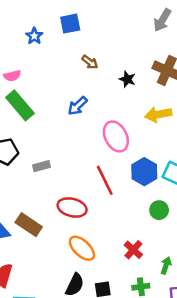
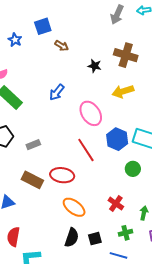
brown arrow: (90, 62) -> (62, 46), moved
brown rectangle: (29, 225) -> (32, 180), moved

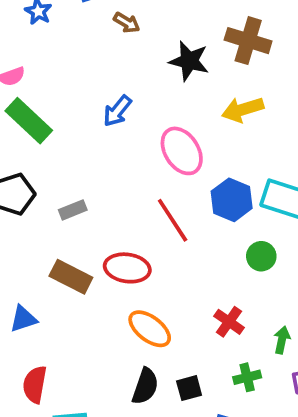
black star: (95, 66) -> (189, 61), size x1.5

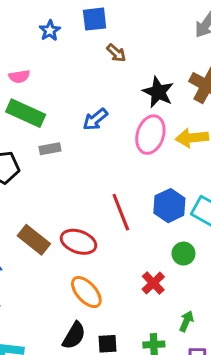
green rectangle: (29, 121) -> (26, 113), turned -30
pink ellipse: (182, 151) -> (150, 135), moved, turned 39
gray rectangle: (73, 210) -> (50, 149), moved
red cross: (229, 322) -> (153, 283), moved

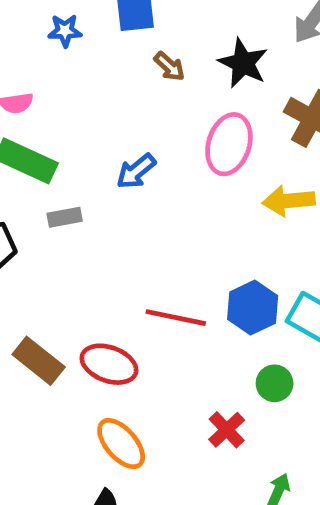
blue star: (50, 31) -> (65, 31), turned 30
black star: (158, 92) -> (243, 63), moved
pink ellipse: (150, 135) -> (229, 144), moved
red line: (121, 212) -> (176, 318), turned -57

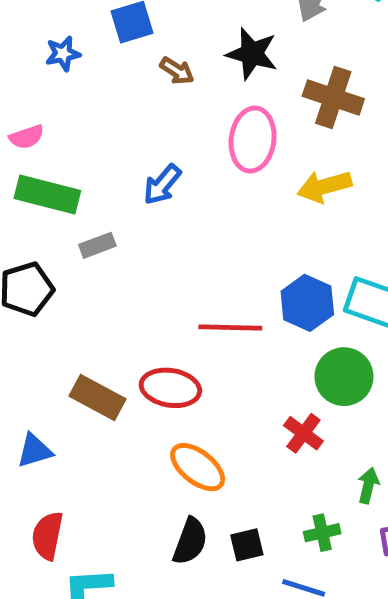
green circle: (275, 383) -> (344, 377), size x1.5

